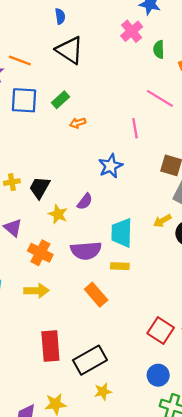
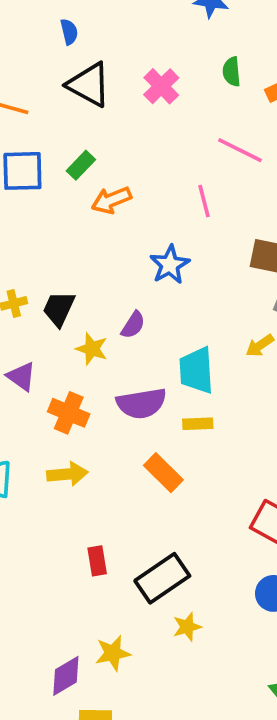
pink cross: (132, 31) -> (161, 86), moved
orange arrow: (78, 123) -> (111, 200), size x1.5
red rectangle: (50, 346) -> (97, 561), size x0.6

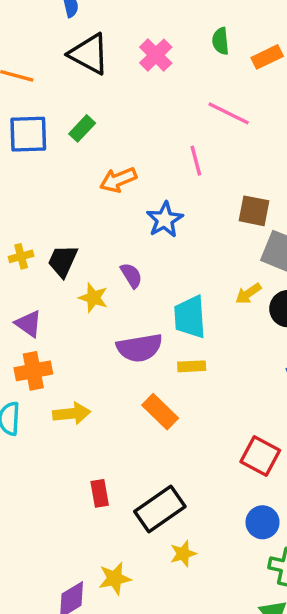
orange arrow: (111, 200) -> (118, 180), moved
purple semicircle: (133, 325) -> (131, 275), turned -64
orange cross: (69, 413) -> (33, 371), moved, turned -33

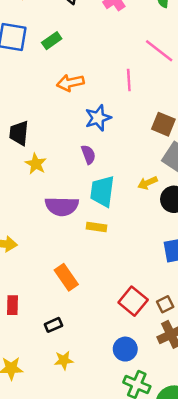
black trapezoid: (63, 261) -> (19, 133), turned -30
purple semicircle: (131, 275) -> (88, 155), moved
orange rectangle: (160, 412) -> (66, 277), moved
black rectangle: (160, 509) -> (53, 325), size x0.5

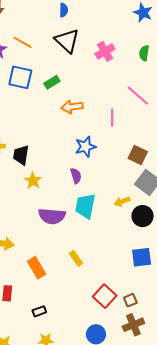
orange arrow: (70, 83) -> (72, 107), moved
yellow rectangle: (97, 227) -> (76, 258), moved, turned 42
orange rectangle: (66, 277) -> (37, 268), moved

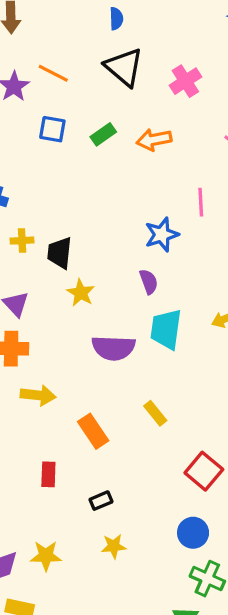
blue square: (20, 77) -> (52, 129), size x0.7
orange arrow: (72, 107) -> (154, 140), moved
pink line: (112, 118) -> (201, 202), moved

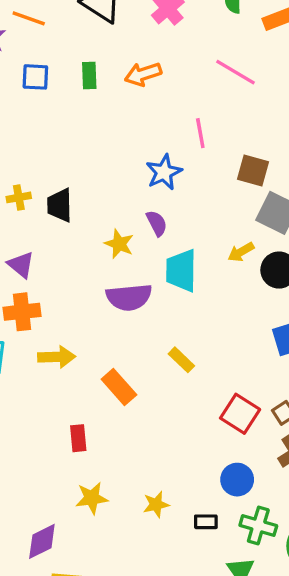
green rectangle: (103, 134) -> (89, 76), turned -50
yellow star: (81, 293) -> (119, 244), moved
black rectangle: (101, 501) -> (206, 522), moved, turned 30
yellow star: (46, 556) -> (92, 498), moved

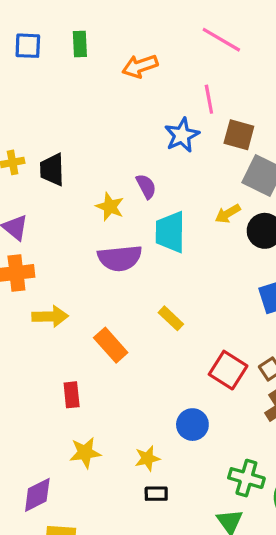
orange arrow: (143, 74) -> (140, 66), moved
pink line: (200, 133) -> (209, 99), moved
blue star: (164, 172) -> (182, 135), moved
blue circle: (237, 480) -> (192, 425), moved
black rectangle: (206, 522) -> (156, 494), moved

